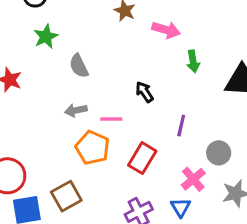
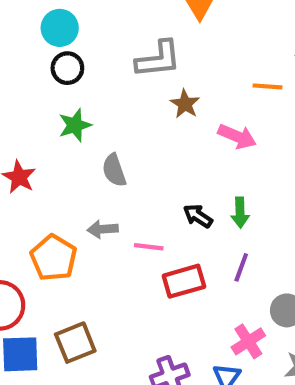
green arrow: (193, 61) -> (240, 213), moved
black arrow: (144, 92) -> (198, 216), turned -30
orange pentagon: (92, 148) -> (54, 258), moved
red rectangle: (142, 158) -> (184, 281), moved, turned 36

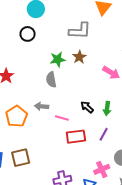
black circle: (67, 68) -> (28, 34), moved
brown star: (185, 104) -> (79, 57), moved
green star: (75, 125) -> (58, 59), moved

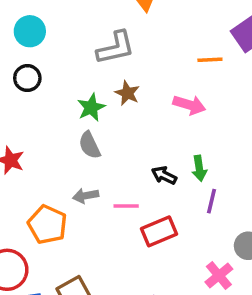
purple line: (104, 134) -> (211, 201), moved

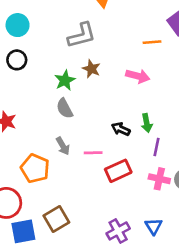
gray arrow: (86, 196) -> (63, 146), turned -108
pink cross: (219, 276) -> (159, 179), moved, turned -36

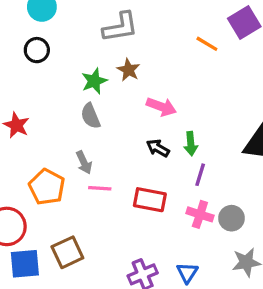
orange line: (152, 42) -> (207, 44), turned 30
pink arrow: (138, 76) -> (161, 107), moved
pink line: (93, 153) -> (100, 188), moved
red rectangle: (118, 171) -> (150, 200), turned 30

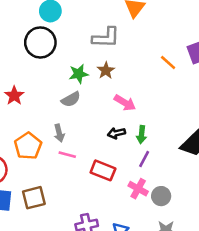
black circle: (37, 50) -> (40, 42), size x1.6
gray semicircle: (91, 116) -> (71, 99), turned -108
black arrow: (158, 148) -> (116, 133), turned -54

